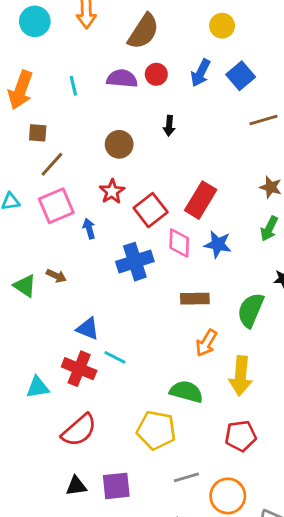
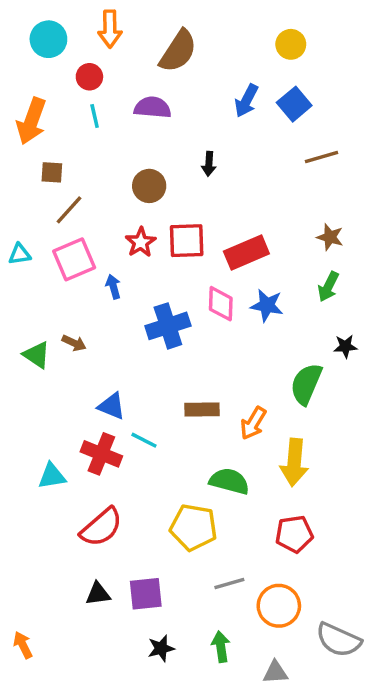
yellow circle: (222, 26) -> (291, 44), moved
red circle: (156, 74) -> (89, 77), moved
red rectangle: (201, 200) -> (246, 253), turned 36
red square: (151, 210) -> (187, 241), moved, turned 36
brown rectangle: (195, 299) -> (202, 410), moved

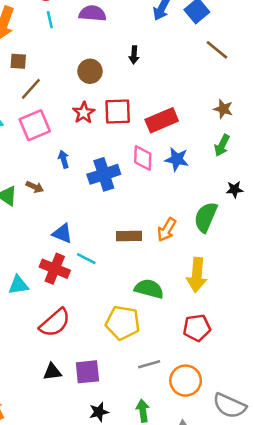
brown line: (321, 157) -> (217, 50), turned 55
blue arrow: (113, 287) -> (64, 159), moved
orange arrow: (253, 423) -> (167, 230), moved

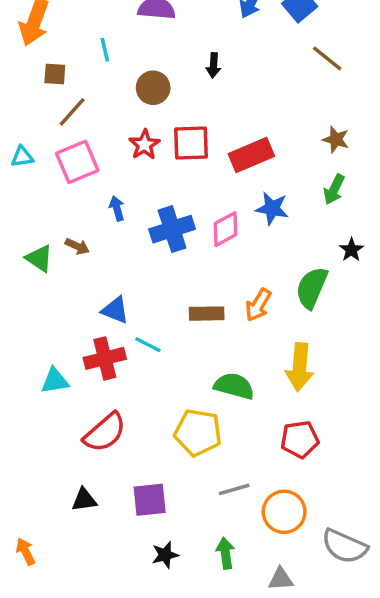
cyan line: (50, 20) -> (105, 50), moved
pink diamond: (143, 158) -> (225, 229), moved, turned 60
black star: (235, 189) -> (351, 250), turned -30
red cross: (55, 269) -> (105, 358), turned -36
black triangle: (52, 372) -> (84, 500), moved

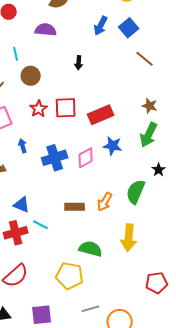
brown circle: (153, 88) -> (31, 76), moved
green arrow: (334, 189) -> (149, 135), size x1.4
red pentagon: (300, 439) -> (157, 283), moved

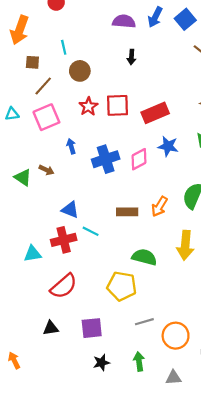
purple semicircle: (46, 30) -> (124, 21), moved

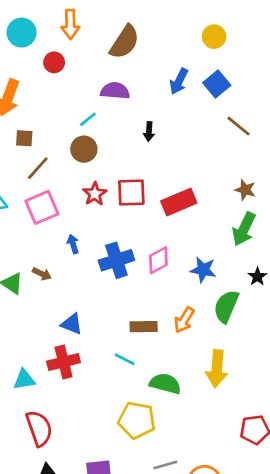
purple semicircle: (124, 21) -> (115, 91), moved
cyan line: (64, 47) -> (88, 119), moved, turned 64
blue star: (168, 146) -> (203, 270), moved
cyan line: (91, 231) -> (125, 359), moved
red semicircle: (64, 286) -> (39, 428), moved, turned -68

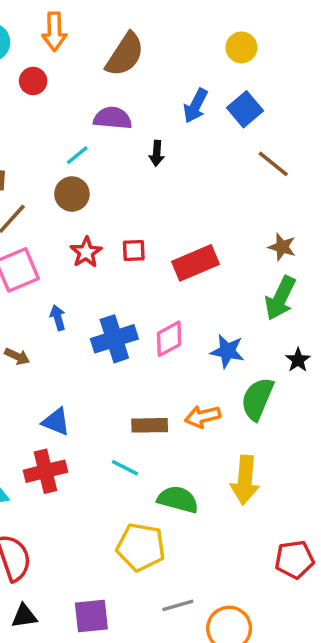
black arrow: (149, 131) -> (157, 153), moved
red square: (131, 192) -> (134, 251), size x0.6
orange arrow: (184, 320) -> (203, 416), turned 45

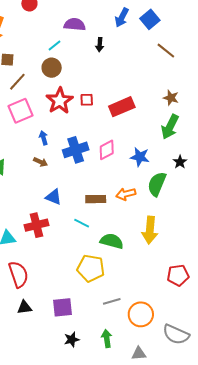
red star: (86, 252) -> (60, 101), size x1.5
brown arrow: (17, 356) -> (41, 162), moved
blue triangle: (56, 422) -> (54, 197), moved

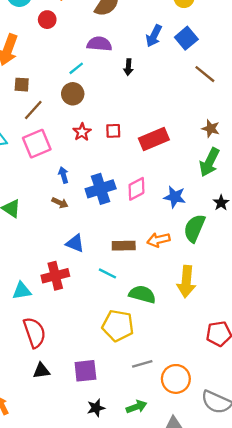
red star: (60, 101) -> (82, 132), size x0.6
green arrow: (107, 338) -> (136, 407), turned 78

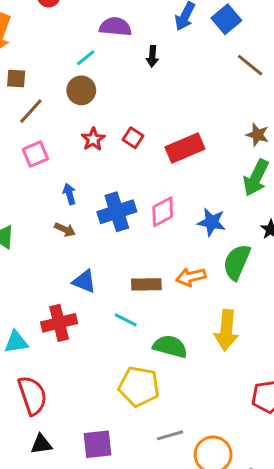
red square: (113, 131) -> (133, 138), turned 35
pink square: (37, 144) -> (35, 154), size x0.7

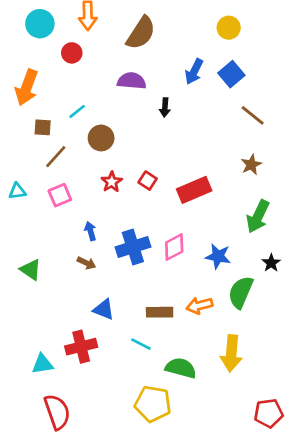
cyan line: (86, 58) -> (77, 111), moved
brown star: (257, 135) -> (251, 165), moved, turned 30

